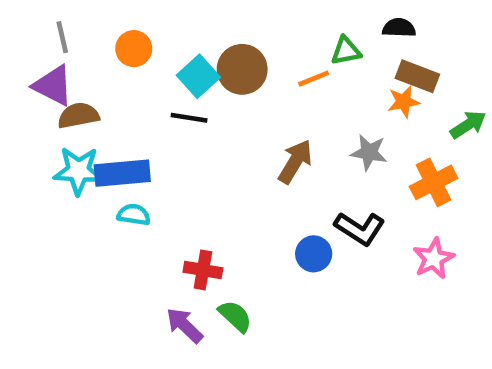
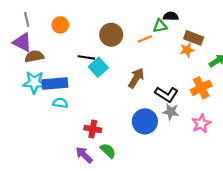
black semicircle: (399, 28) -> (171, 16), moved
cyan square: (198, 76) -> (98, 67), moved
gray star: (369, 152) -> (171, 112), moved
black L-shape: (360, 228) -> (166, 94), moved
blue circle: (314, 254) -> (145, 121), size x1.5

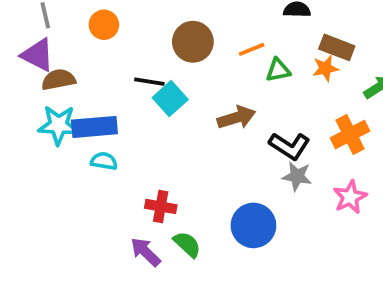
green triangle: (160, 26) -> (278, 70), moved
brown arrow: (136, 78) -> (236, 118), turned 42
blue circle: (145, 121) -> (253, 225), moved

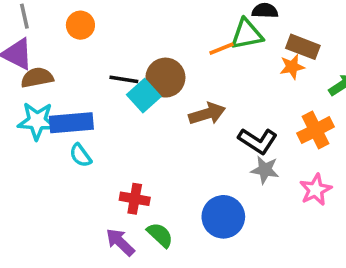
brown circle: (193, 42) -> (165, 78), moved
green triangle: (278, 70) -> (247, 34), moved, size x1.4
cyan semicircle: (104, 161) -> (80, 155), turned -135

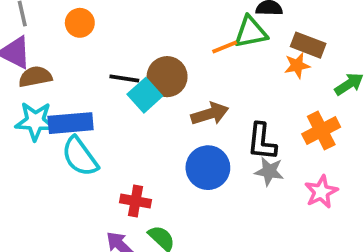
black L-shape: (258, 141) -> (262, 142), turned 63
cyan semicircle: (80, 155) -> (80, 156), size x1.6
blue circle: (223, 217) -> (208, 168), moved

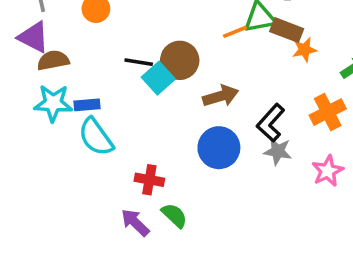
brown rectangle: (308, 45) -> (287, 30), moved
blue rectangle: (71, 123) -> (87, 105), size x0.6
black L-shape: (262, 142) -> (271, 123), turned 36

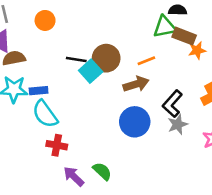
orange line: (235, 32) -> (146, 61), moved
gray star: (278, 151) -> (178, 124), turned -30
red cross: (149, 180) -> (57, 145), moved

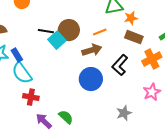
brown rectangle: (184, 36) -> (134, 37), moved
orange star: (197, 50) -> (131, 18), moved
blue rectangle: (39, 91) -> (17, 55), turned 64
gray star: (178, 124) -> (124, 113), moved

